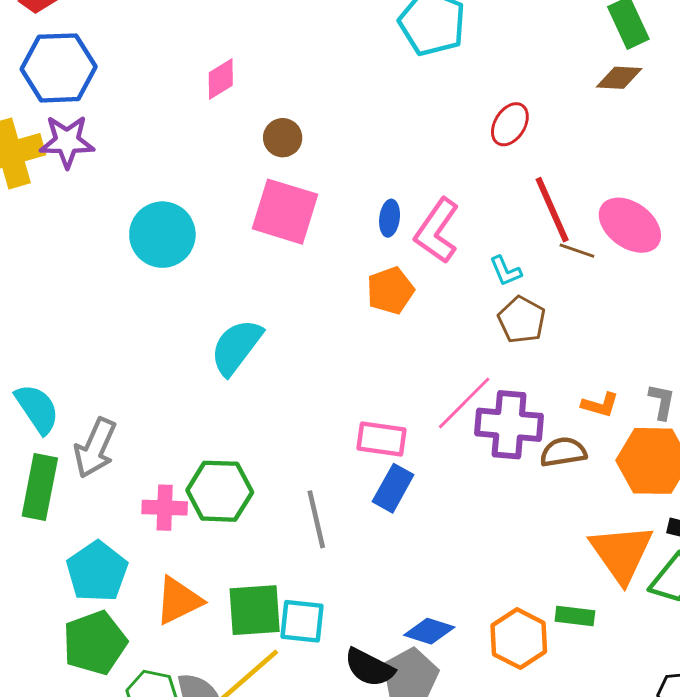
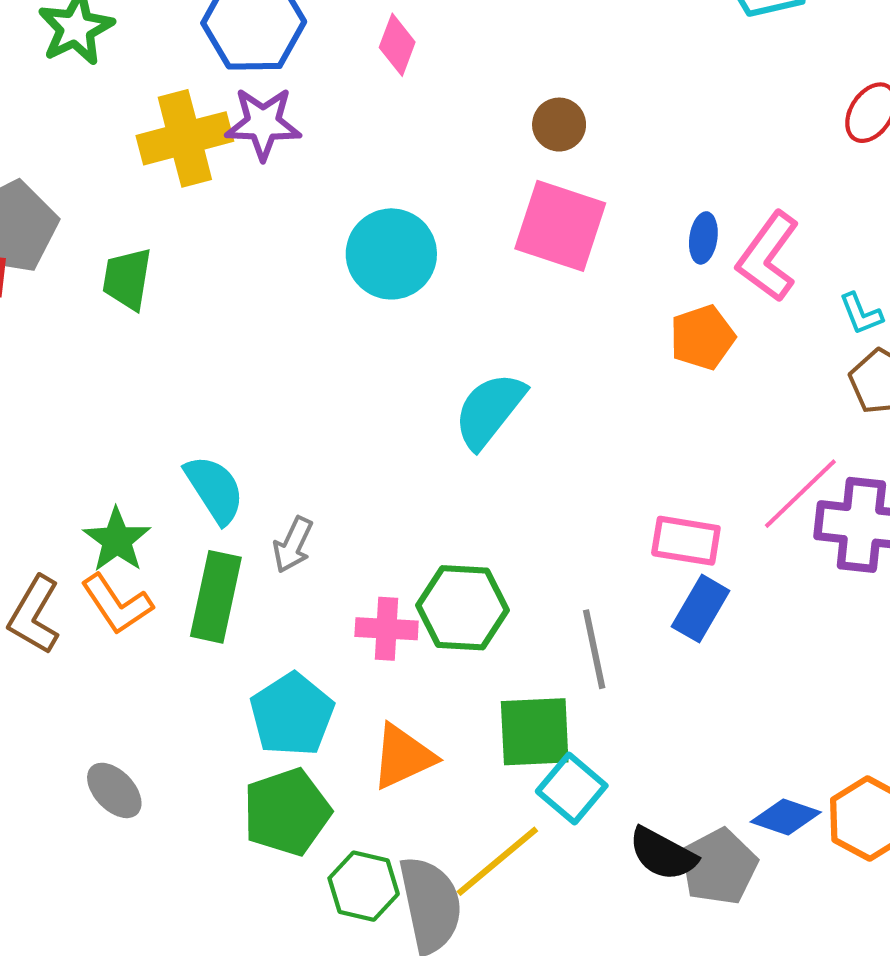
pink diamond: (221, 79) -> (397, 45), moved, turned -39
gray arrow: (95, 448) -> (293, 545), size x0.7
green square: (255, 610) -> (535, 732), moved
cyan square: (302, 621) -> (572, 789), turned 33
blue diamond: (429, 631) -> (786, 817), moved

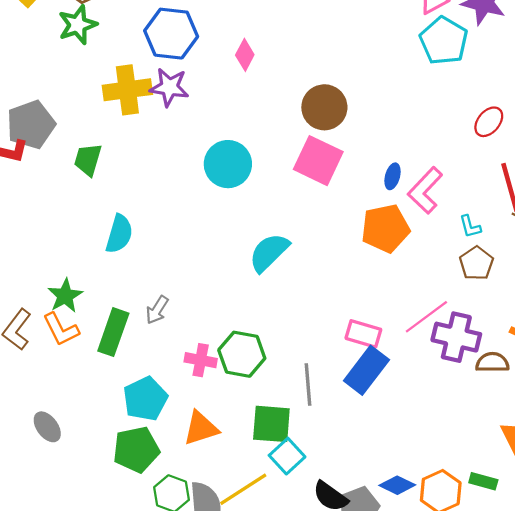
brown circle: (559, 125) -> (324, 107), size x1.6
orange pentagon: (702, 337) -> (385, 228), size x1.4
cyan semicircle: (215, 489) -> (119, 234), moved, turned 42
blue rectangle: (701, 609) -> (366, 370), size x1.4

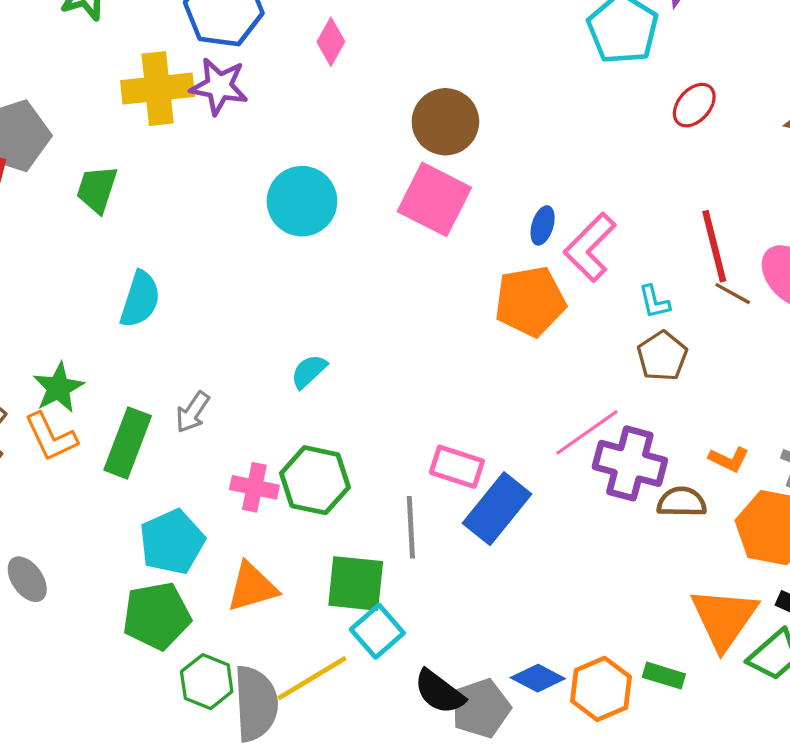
red ellipse: (489, 122) -> (694, 105), moved
cyan semicircle: (269, 252) -> (309, 371), moved, size x0.6
pink rectangle: (363, 334) -> (457, 467), moved

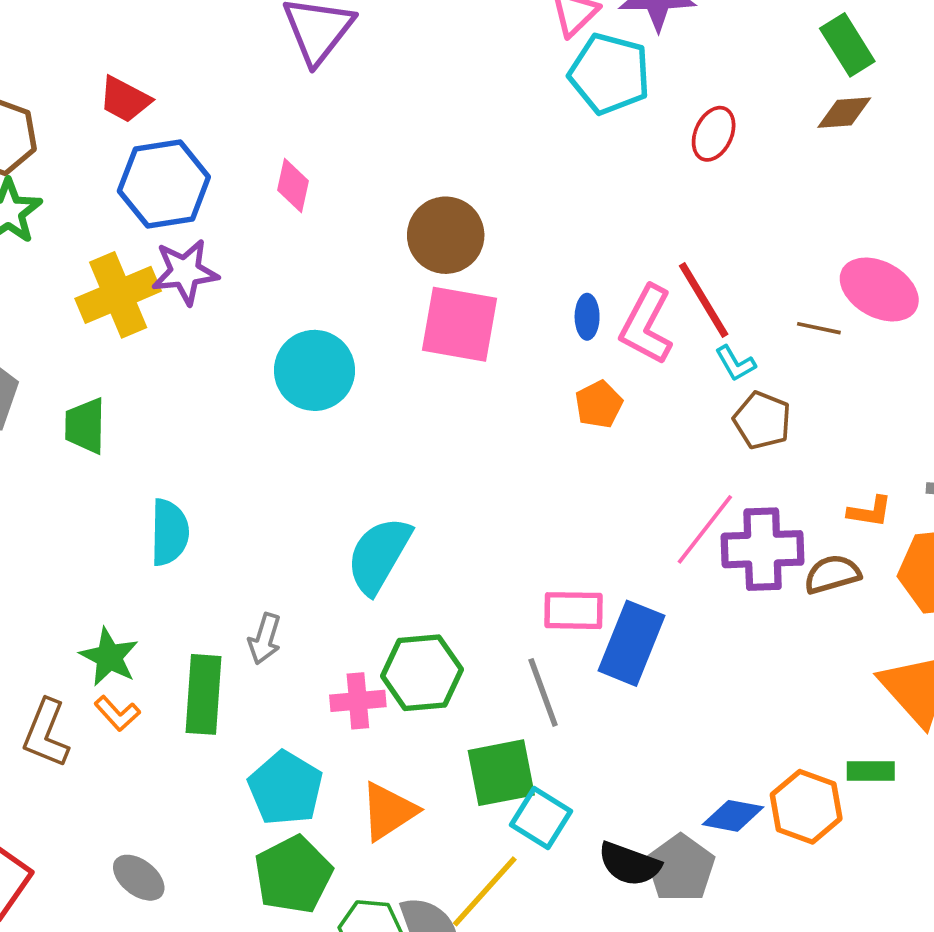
red line: (714, 246) -> (704, 300), moved
orange pentagon: (530, 301) -> (599, 404), size x0.6
cyan semicircle: (309, 371) -> (379, 555), size x1.8
orange L-shape: (51, 437) -> (117, 713), size x0.7

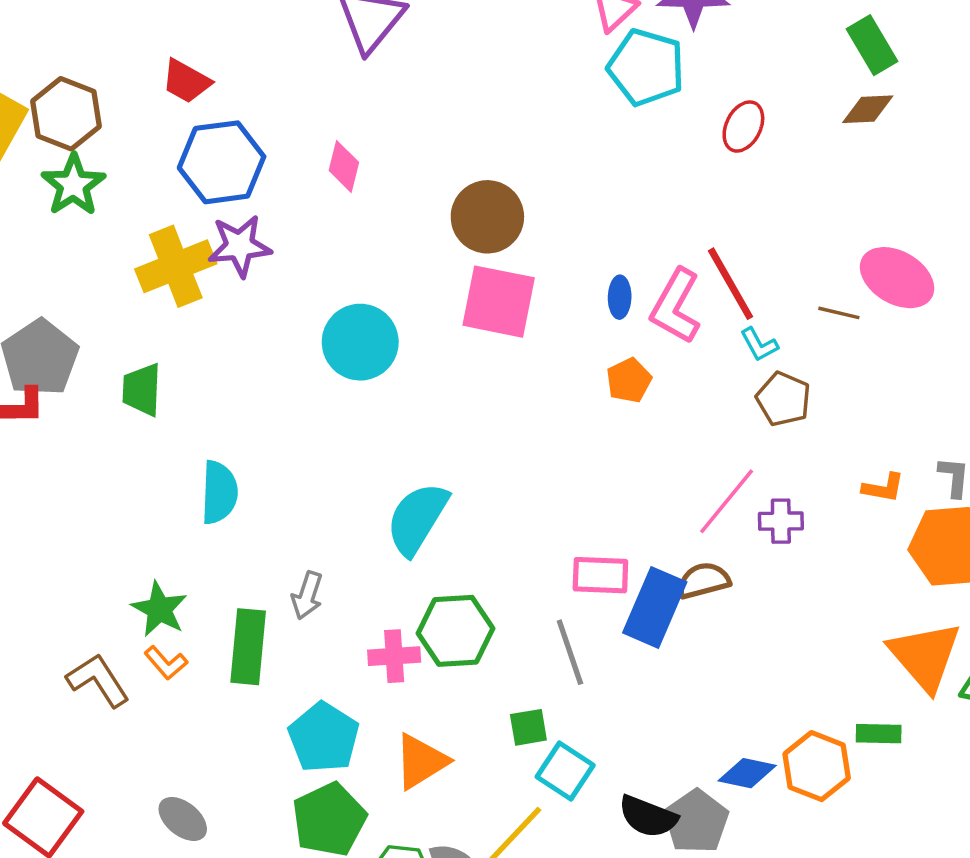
purple cross: (763, 549) -> (781, 521), size x0.6
brown semicircle: (832, 574) -> (704, 581), moved
brown L-shape: (46, 733) -> (98, 680), turned 124
green square: (501, 773) -> (528, 727), size x0.6

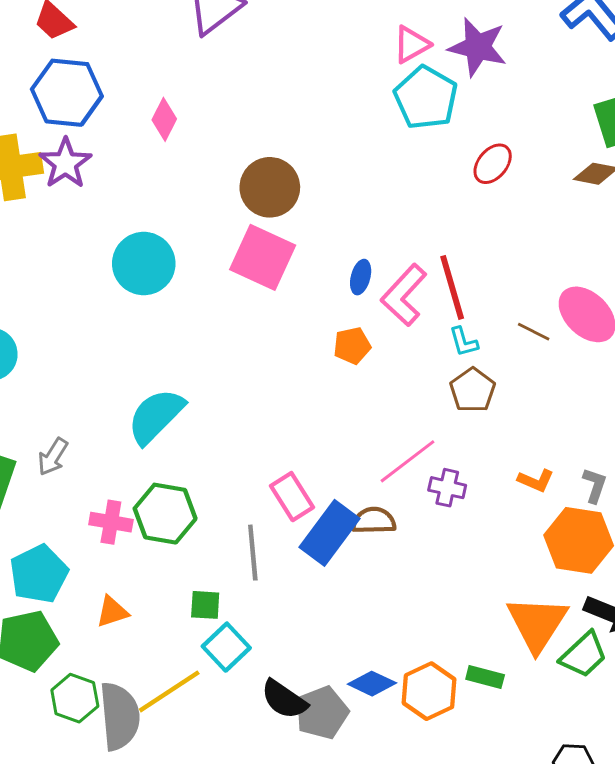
purple star: (240, 246) -> (65, 163), turned 30
pink rectangle: (600, 575) -> (292, 497), turned 42
orange triangle: (421, 761) -> (112, 612), size x0.7

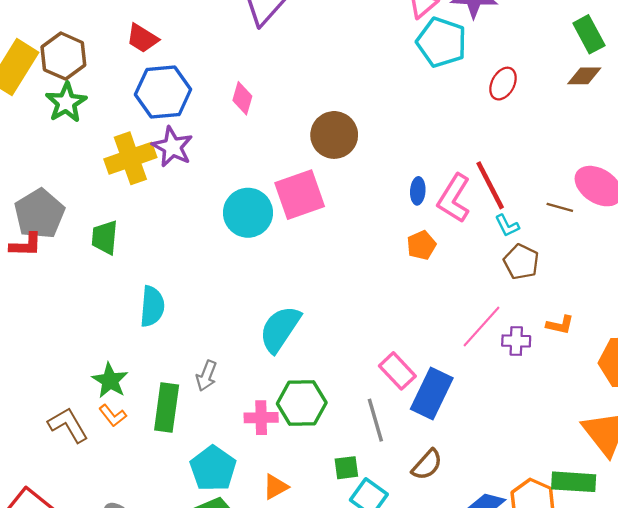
pink square: (263, 257) -> (300, 195), moved, turned -33
orange L-shape: (536, 481) -> (560, 325), moved
brown semicircle: (374, 521) -> (427, 465), moved, turned 144
green rectangle: (485, 677) -> (574, 482), size x1.5

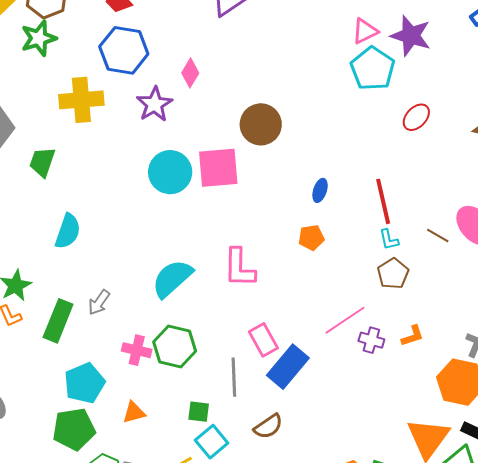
purple star: (172, 147) -> (155, 104), moved
pink L-shape: (454, 198) -> (239, 268), moved, turned -45
orange L-shape: (560, 325) -> (412, 336), turned -45

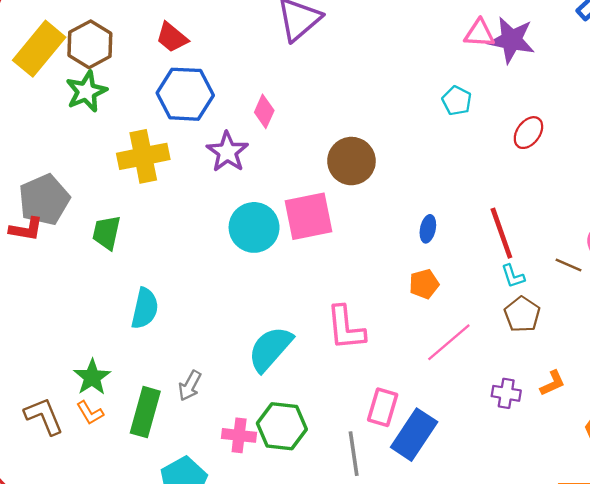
pink triangle: (365, 31) -> (479, 33), moved, turned 36
cyan pentagon: (373, 69) -> (457, 101), moved, size x0.6
pink line: (345, 320) -> (449, 342), moved
pink rectangle: (263, 340) -> (383, 407), turned 52

